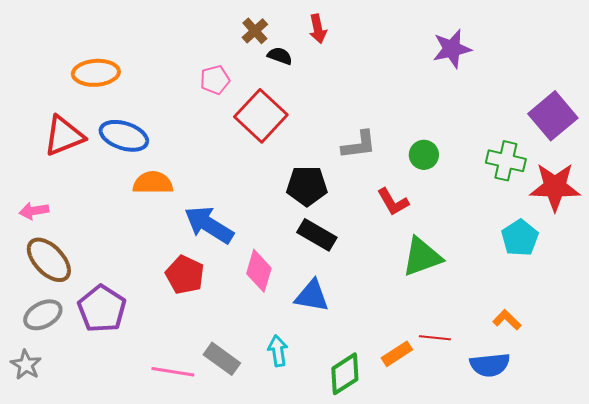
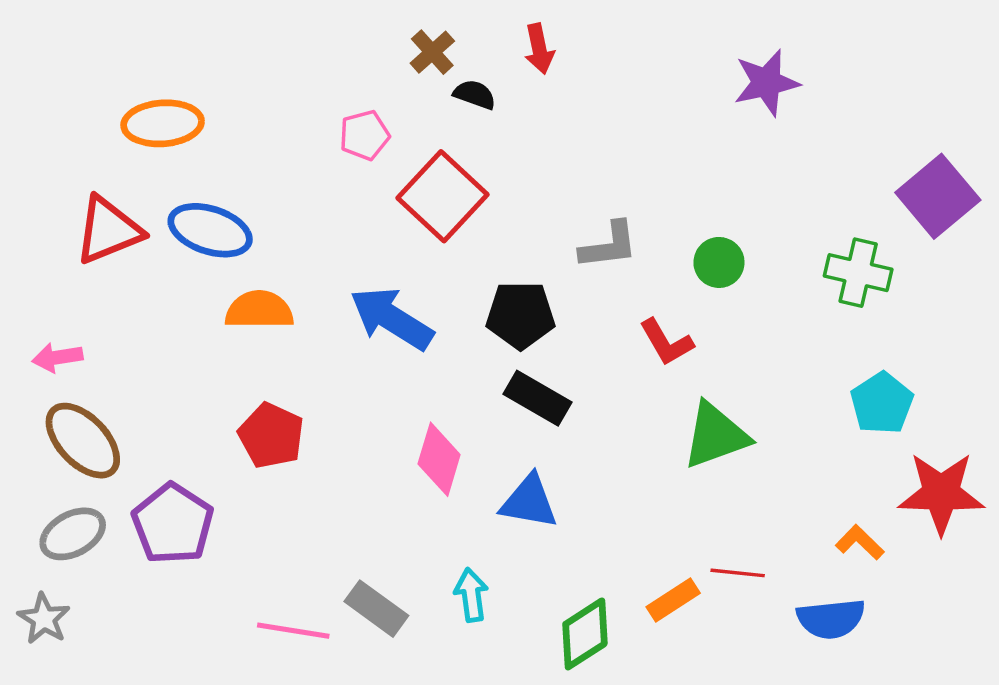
red star: (555, 187) -> (941, 493), moved
blue arrow: (209, 225) -> (392, 318), moved
red pentagon: (185, 275) -> (271, 435), moved

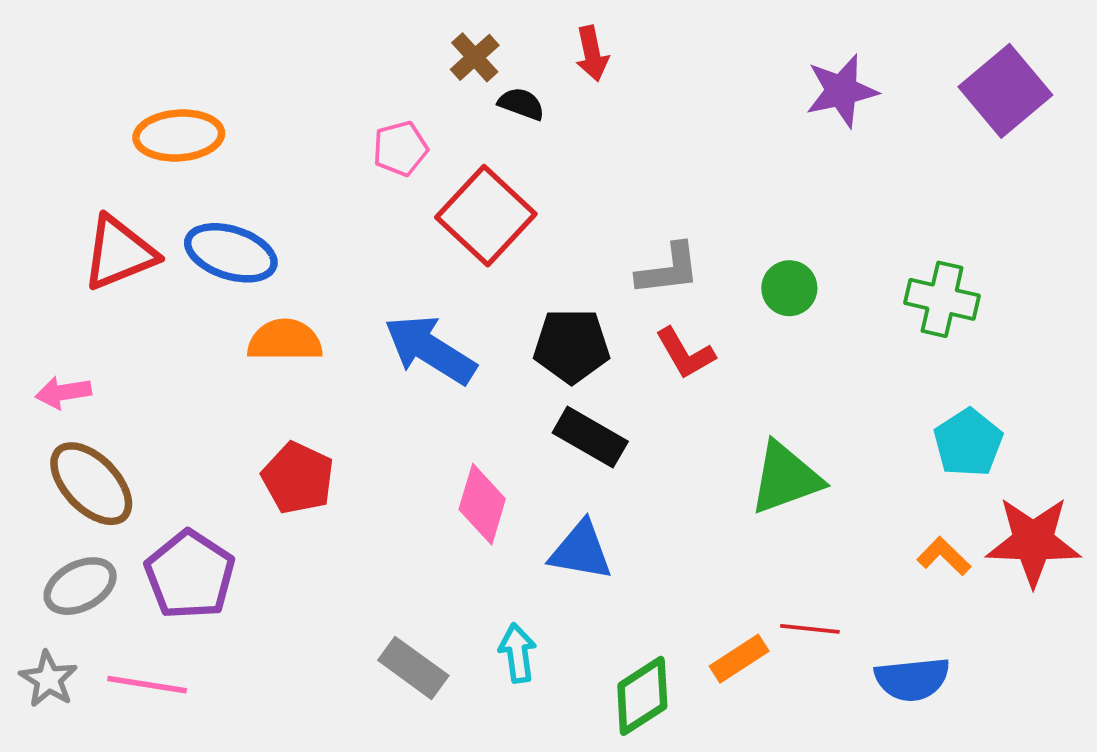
purple square: (938, 196) -> (1005, 91), moved
red L-shape: (666, 342) -> (685, 353), moved
orange L-shape: (860, 542) -> (944, 556), moved
pink line: (293, 631) -> (147, 685), moved

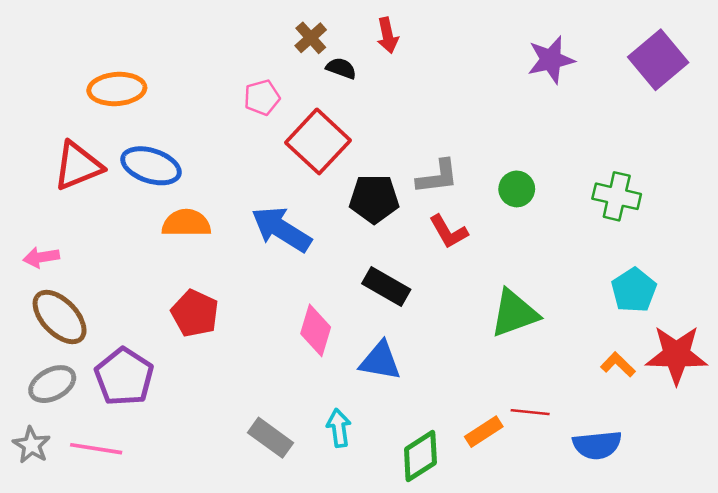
black pentagon: (572, 346) -> (374, 199), moved

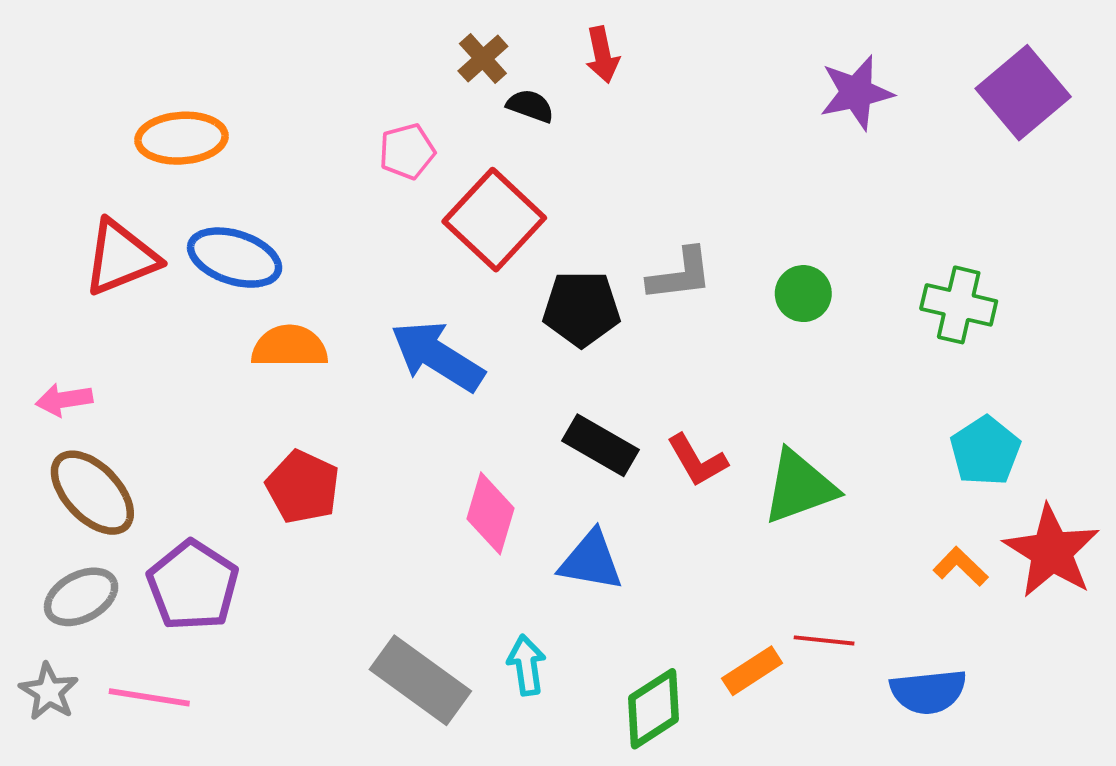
red L-shape: (448, 232) -> (697, 460), moved
red star: (676, 355) -> (1052, 551), turned 30
gray rectangle: (270, 438) -> (420, 680), size x1.4

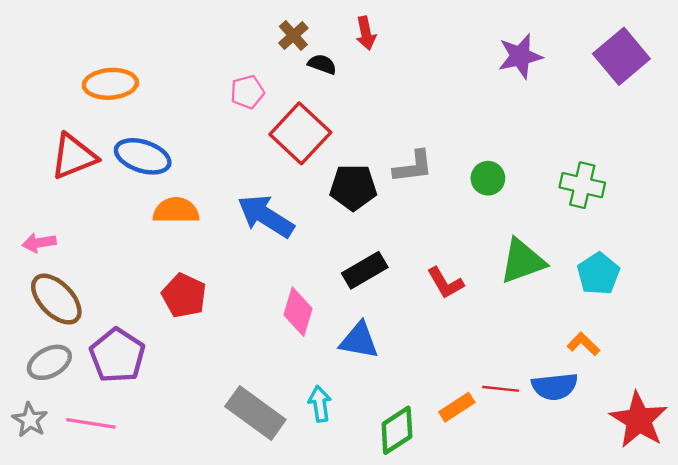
black rectangle: (600, 445) -> (365, 270), turned -60
red L-shape: (697, 460) -> (445, 283), moved
green triangle: (799, 487) -> (522, 261), moved
red star: (1052, 551) -> (639, 420), moved
blue semicircle: (928, 692) -> (555, 387), moved

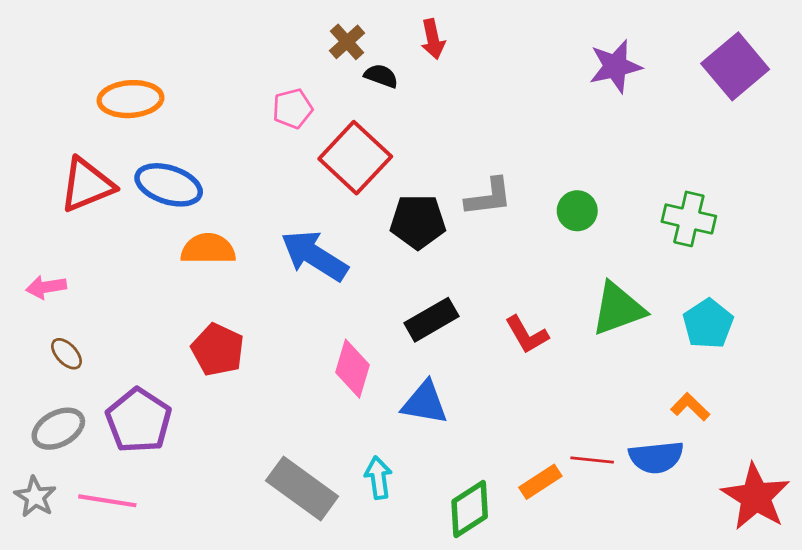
brown ellipse: (56, 299) -> (66, 354), size x0.5

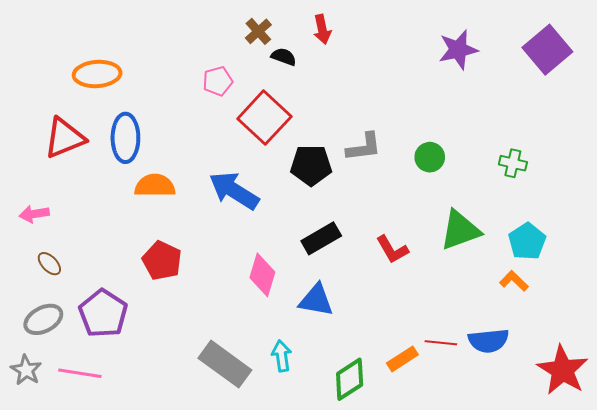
blue ellipse: (169, 185) -> (125, 138), turned 72
green cross: (689, 219) -> (513, 163), size x0.7
orange L-shape: (690, 407) -> (514, 281), moved

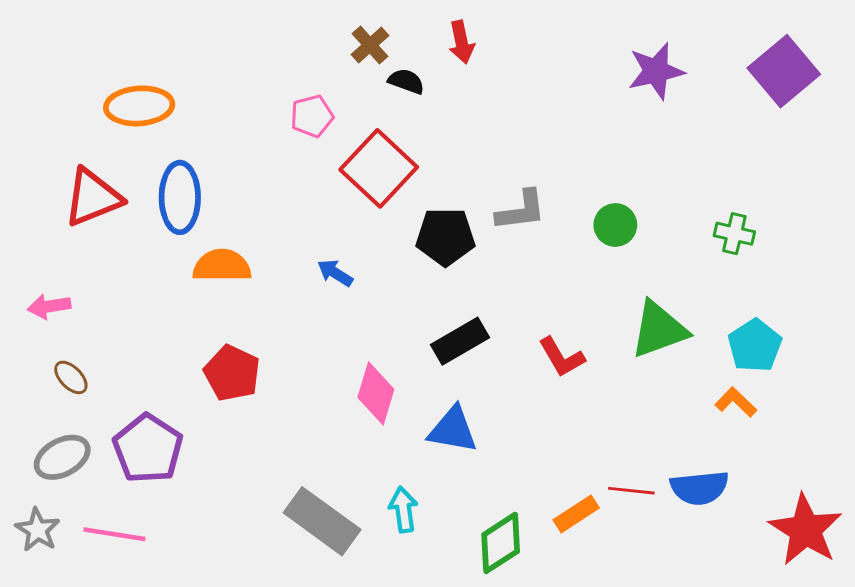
blue arrow: (234, 191) -> (335, 273), size x0.5

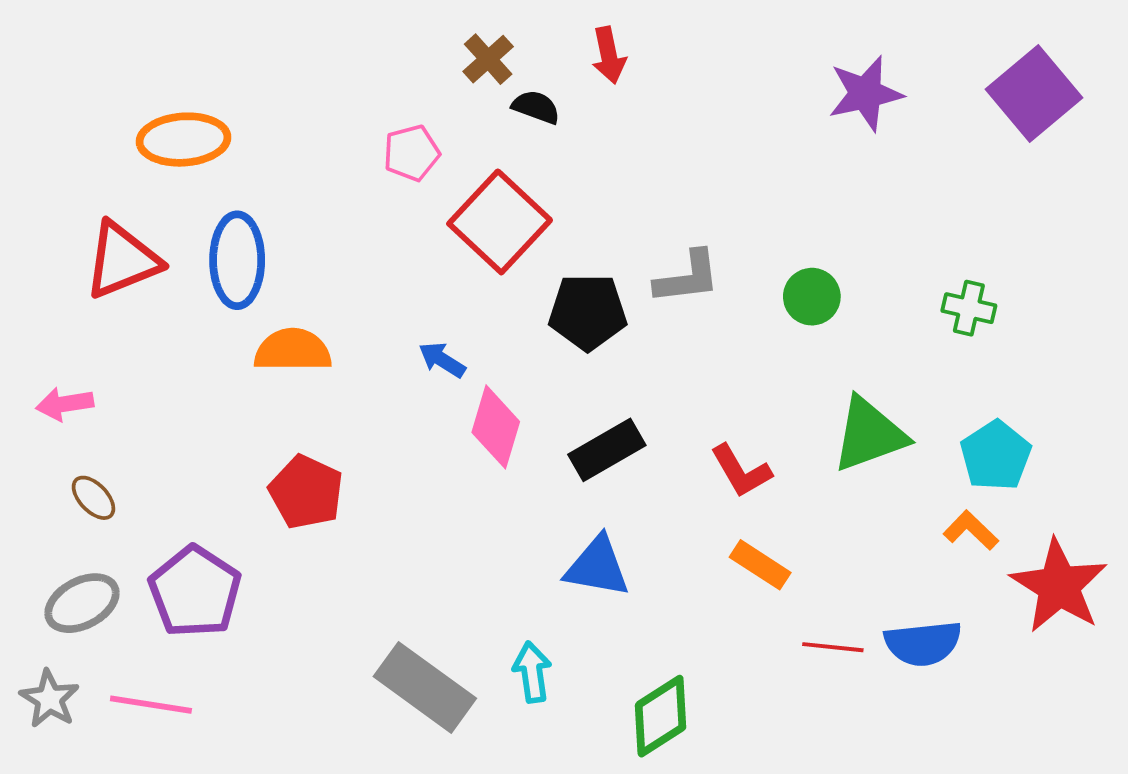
pink diamond: (376, 393) -> (496, 427), moved
orange rectangle: (576, 514) -> (760, 565), moved, turned 66
red star: (806, 530) -> (1059, 586), moved

